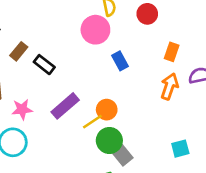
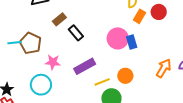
pink circle: (95, 30) -> (118, 38), moved
orange rectangle: (172, 52) -> (140, 16), moved
orange circle: (107, 110) -> (125, 76), moved

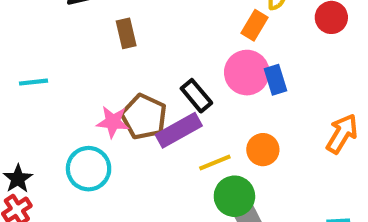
orange rectangle: (140, 16) -> (255, 25), moved
brown rectangle: (59, 19) -> (126, 33), turned -64
black rectangle: (76, 33) -> (196, 96), moved
brown pentagon: (30, 43) -> (144, 117), moved

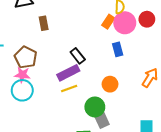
pink circle: (247, 73) -> (125, 23), moved
brown pentagon: (144, 117) -> (26, 57), moved
pink star: (113, 122) -> (22, 75), moved
yellow line: (215, 162) -> (69, 88), moved

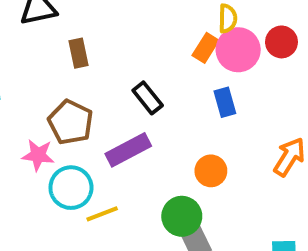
black rectangle: (78, 56) -> (148, 98), moved
brown pentagon: (26, 57) -> (71, 122), moved
yellow line: (69, 88) -> (102, 214), moved
cyan circle: (22, 90) -> (71, 188), moved

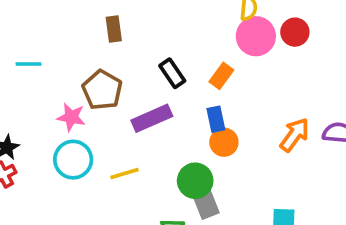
orange rectangle: (206, 48) -> (221, 76), moved
blue rectangle: (225, 102) -> (216, 119), moved
cyan circle: (71, 188) -> (73, 160), moved

